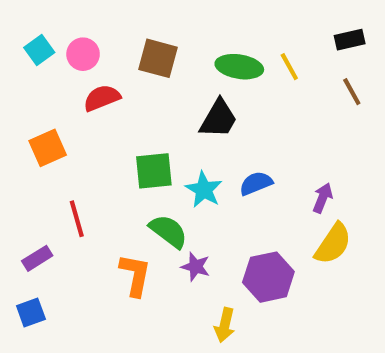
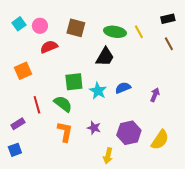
green semicircle: (168, 231) -> (63, 104), moved
yellow semicircle: (333, 244) -> (160, 140), moved

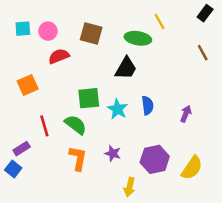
black rectangle: (168, 19) -> (205, 13), moved, turned -40
cyan square: (19, 24) -> (23, 29), turned 32
yellow line: (139, 32) -> (160, 21), moved
blue semicircle: (123, 88) -> (148, 105), turned 105
blue square: (15, 150) -> (13, 169), moved, turned -32

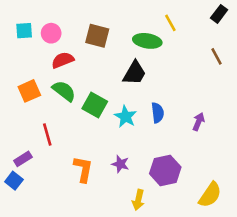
green square: (89, 98) -> (95, 105), turned 35
green semicircle: (76, 125) -> (64, 91), moved
yellow semicircle: (192, 168) -> (210, 195), moved

